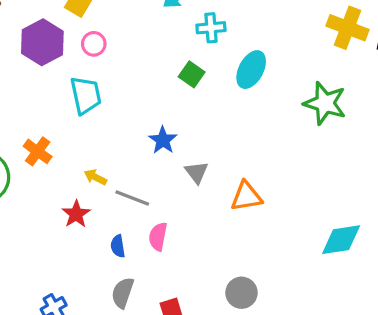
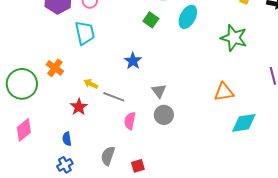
gray triangle: (197, 172) -> (159, 91), moved
orange triangle: (246, 196) -> (224, 92), moved
blue semicircle: (118, 246) -> (67, 139), moved
gray circle: (241, 293) -> (164, 115), moved

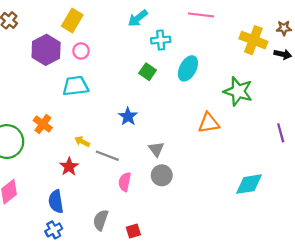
cyan trapezoid: (85, 33) -> (76, 86), turned -85
orange triangle: (224, 92) -> (209, 123), moved
blue semicircle: (67, 139) -> (56, 202), size x1.5

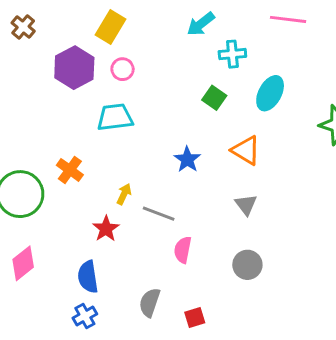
orange triangle: (209, 123) -> (246, 150), moved, turned 40
yellow arrow: (82, 142) -> (124, 194), turned 88
gray triangle: (156, 149) -> (246, 205), moved
gray circle: (162, 175) -> (247, 265), moved

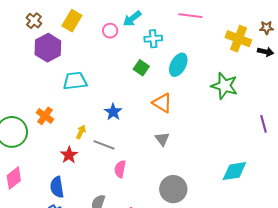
brown cross: (23, 27) -> (34, 21), moved
pink circle: (123, 69) -> (110, 31), moved
blue star: (187, 159) -> (113, 112), moved
gray circle: (247, 265) -> (173, 189), moved, size x1.4

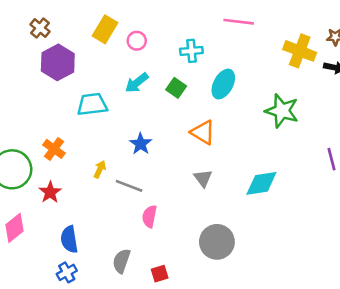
cyan arrow: (132, 19) -> (137, 83), moved
yellow rectangle: (72, 21) -> (105, 29), moved
red star: (69, 155) -> (50, 192), moved
cyan diamond: (234, 171) -> (261, 183), moved

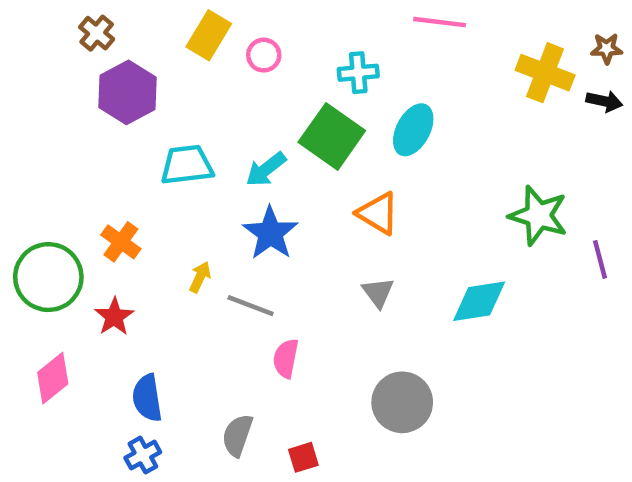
cyan arrow: (137, 83) -> (266, 169), moved
green square: (176, 88) -> (332, 136), size x1.8
green star: (282, 111) -> (538, 216), moved
blue star: (141, 144) -> (270, 233), size x1.4

